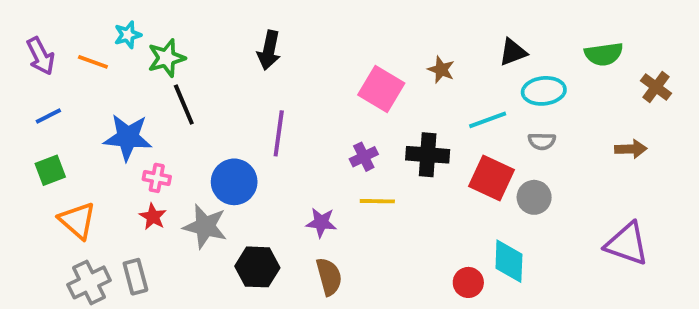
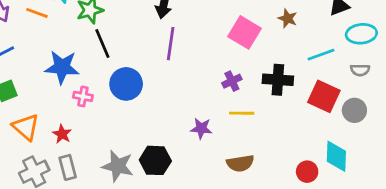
purple line: (279, 133) -> (171, 44), moved
blue circle: (234, 182) -> (126, 84), moved
red star: (153, 217) -> (62, 134), moved
gray star: (205, 226) -> (118, 166), moved
brown semicircle: (329, 277) -> (240, 163), moved, turned 96

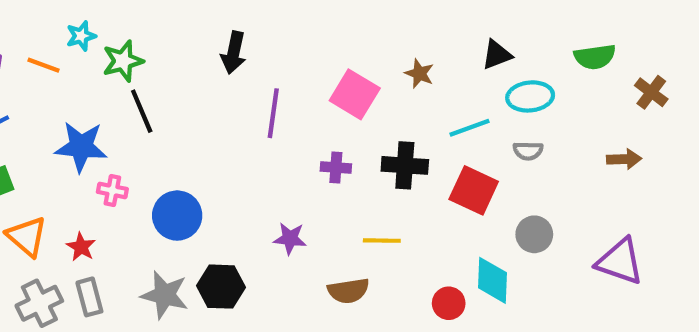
purple line: (171, 44) -> (273, 113), moved
purple cross: (232, 81) -> (336, 167), turned 30
blue circle: (126, 84) -> (177, 216), moved
gray circle: (354, 110) -> (534, 234), moved
yellow line: (242, 113) -> (382, 241), moved

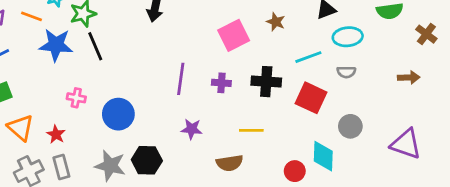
pink square: (355, 94) -> (234, 35), turned 32
purple line: (273, 113) -> (181, 79), moved
blue star: (81, 147) -> (56, 45), moved

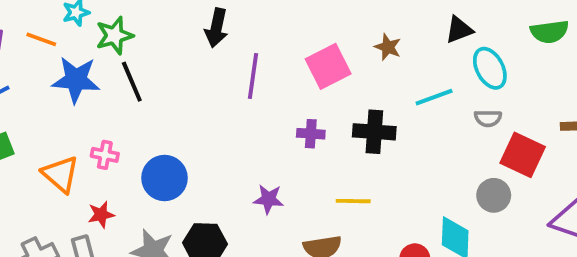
cyan ellipse: (348, 37) -> (490, 68), turned 68
purple line: (181, 79) -> (253, 76), moved
red square: (311, 98) -> (523, 155), moved
orange triangle: (21, 128) -> (61, 174), moved
red star: (56, 134) -> (101, 215), moved, turned 30

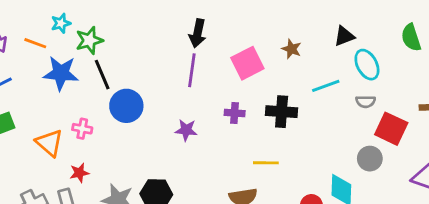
black arrow: (216, 28) -> (198, 33), moved
green semicircle: (550, 32) -> (411, 38), turned 80
blue circle: (164, 178) -> (126, 106), moved
purple star: (268, 199) -> (186, 130), moved

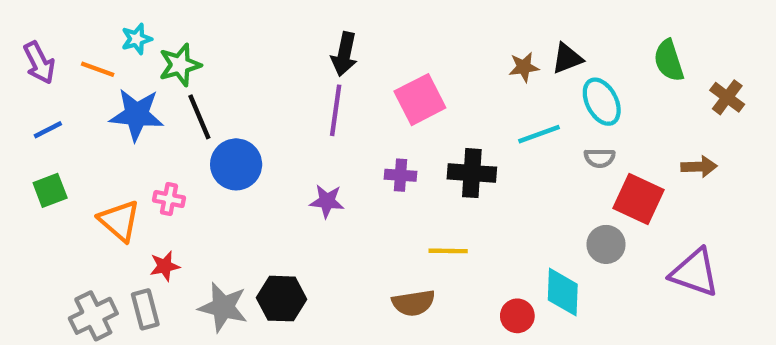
brown star: (291, 49) -> (524, 67), moved, turned -30

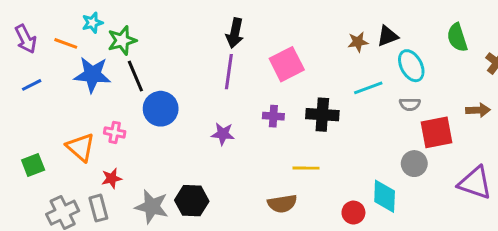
green square: (50, 190) -> (33, 165), moved
red square: (638, 199) -> (436, 132), turned -36

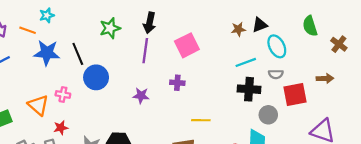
green star: (122, 40) -> (110, 28), moved
black cross: (322, 115) -> (249, 89), moved
gray circle: (414, 164) -> (268, 115), moved

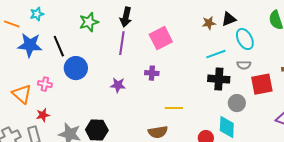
cyan star: (47, 15) -> (37, 14), moved

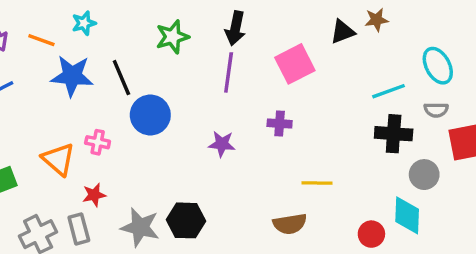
black triangle: (229, 19) -> (343, 32), moved
brown star: (209, 23) -> (377, 20), moved

